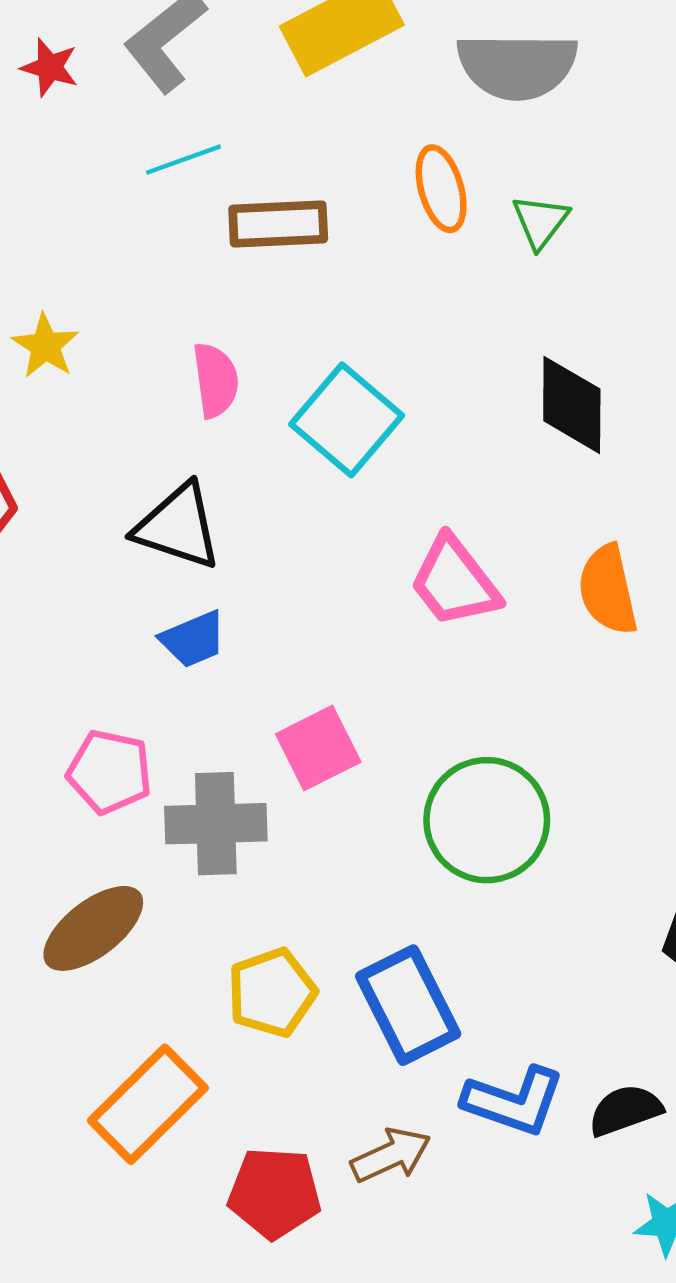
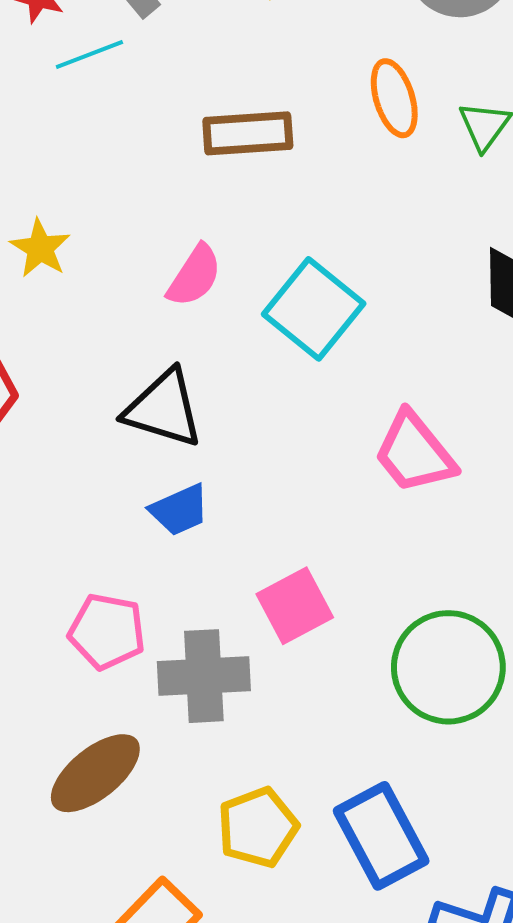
cyan line: (183, 160) -> (89, 55), moved
pink semicircle: (215, 380) -> (194, 276), turned 42

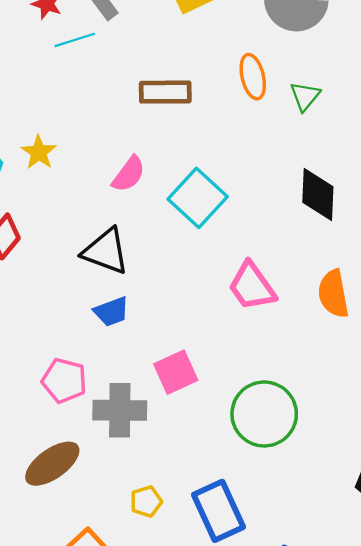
yellow pentagon: (258, 827) -> (146, 501), size x0.7

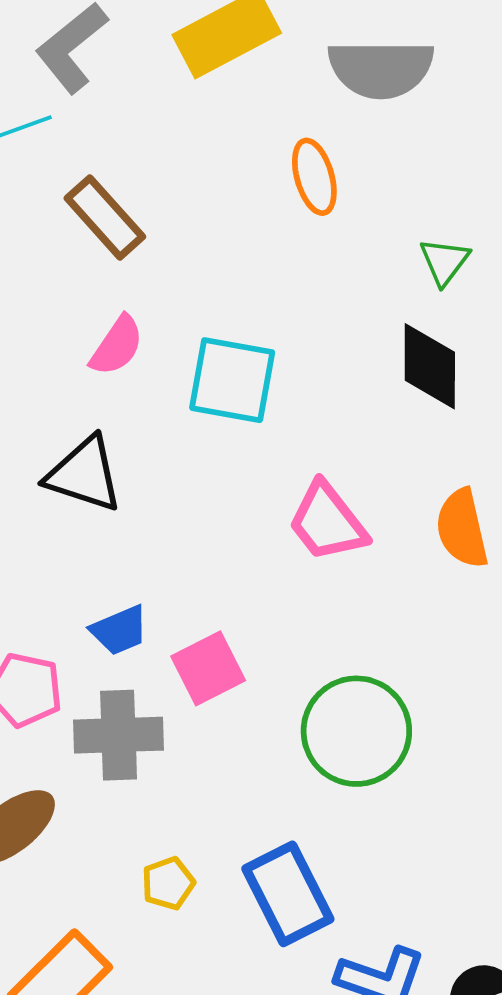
brown rectangle: (165, 92) -> (105, 217), moved, turned 51
green triangle: (305, 96) -> (444, 261), moved
cyan square: (198, 198) -> (232, 380), turned -30
blue trapezoid: (111, 312) -> (119, 630), moved

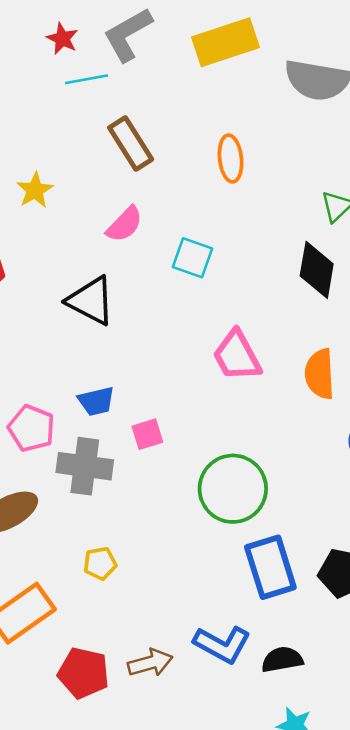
orange ellipse: (314, 177) -> (231, 159), moved
cyan square: (232, 380) -> (193, 258), size x0.7
pink square: (208, 668) -> (147, 434), size x0.7
blue rectangle: (288, 894) -> (270, 567), moved

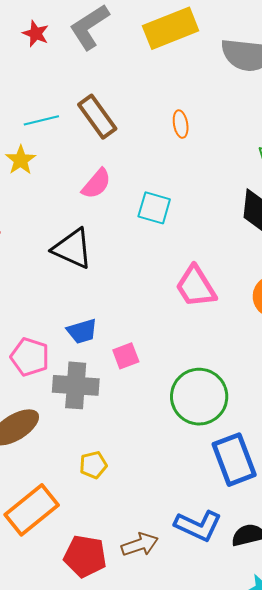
cyan line: (87, 79) -> (41, 120), moved
orange ellipse: (231, 159) -> (181, 124), size x0.7

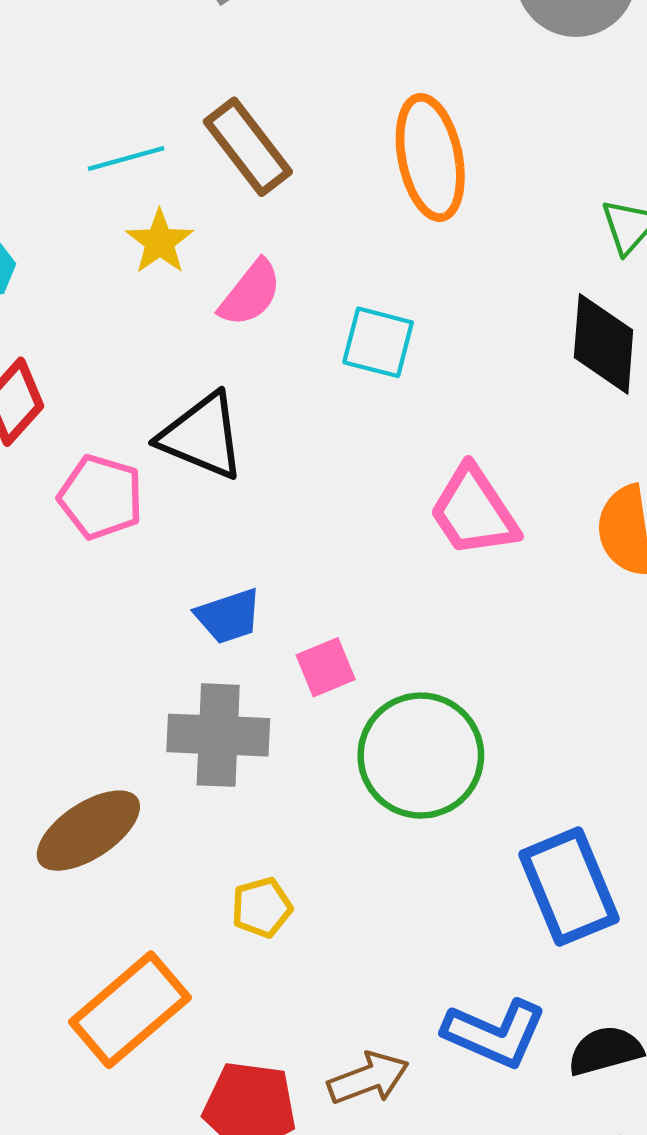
orange ellipse: (181, 124) -> (430, 157), size x2.0
yellow star: (21, 160) -> (160, 242), moved
pink pentagon: (30, 357) -> (101, 497), moved
green circle: (199, 397) -> (421, 756), moved

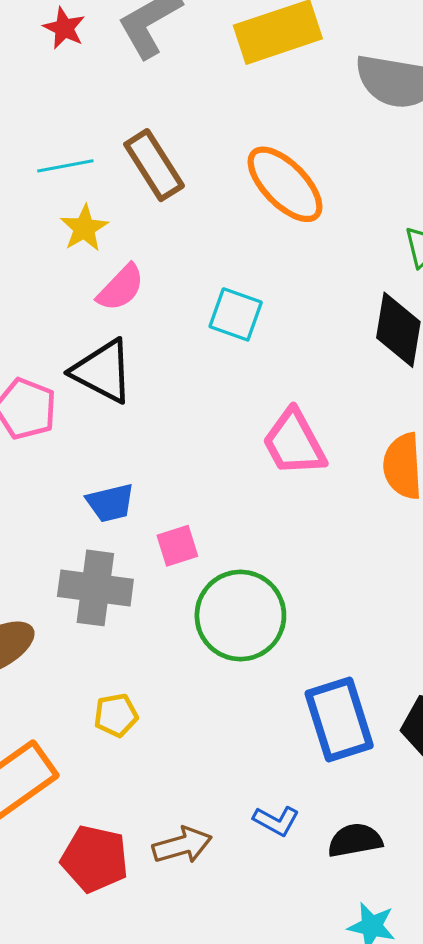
orange ellipse: (430, 157) -> (285, 184), turned -38
pink semicircle: (250, 293) -> (121, 288), moved
blue L-shape: (495, 1033) -> (276, 821), size x0.6

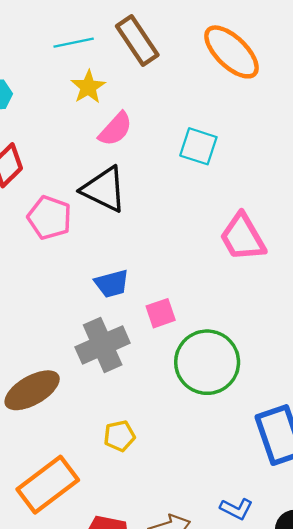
gray cross: (95, 588) -> (103, 345), turned -30

